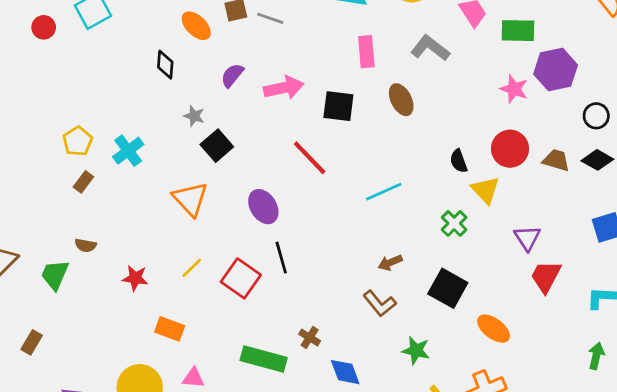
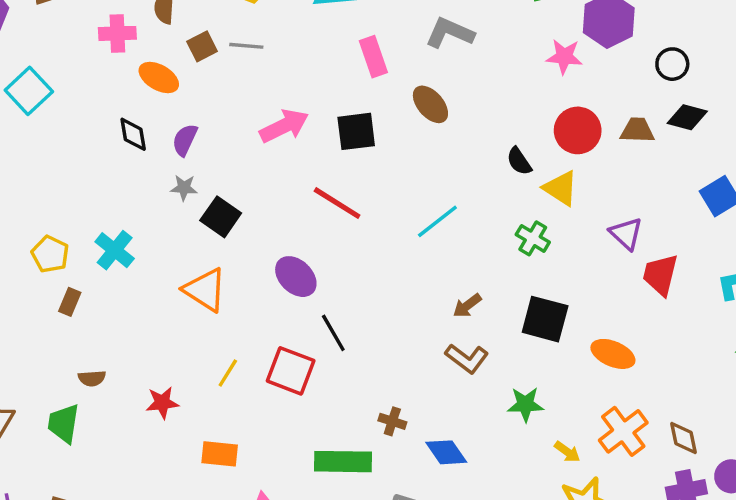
purple semicircle: (232, 75) -> (185, 140), moved

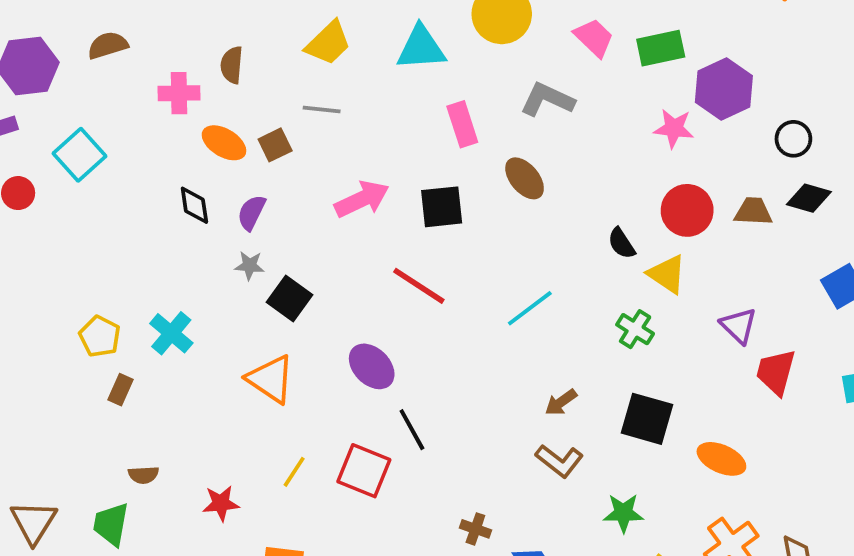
brown square: (202, 46) -> (275, 145), moved

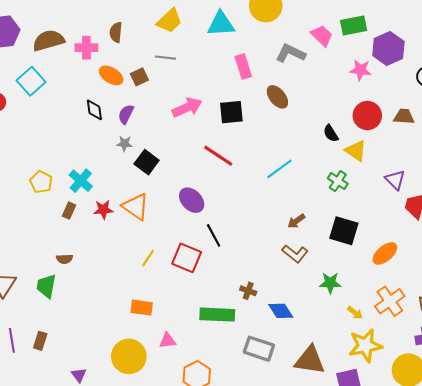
pink trapezoid: (594, 38) -> (322, 36), moved
brown semicircle: (108, 45) -> (48, 40), moved, size x1.4
brown rectangle: (120, 390) -> (69, 211), moved
orange ellipse: (721, 459) -> (385, 253), turned -65
red star: (221, 503) -> (103, 210), moved

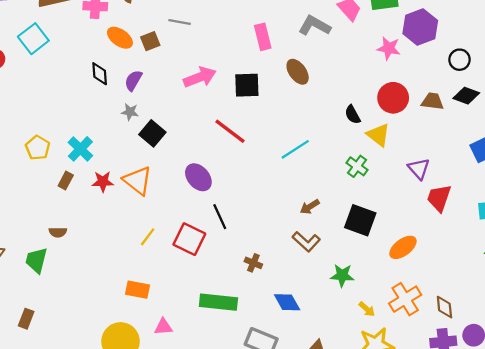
brown cross: (248, 291) -> (253, 263), moved

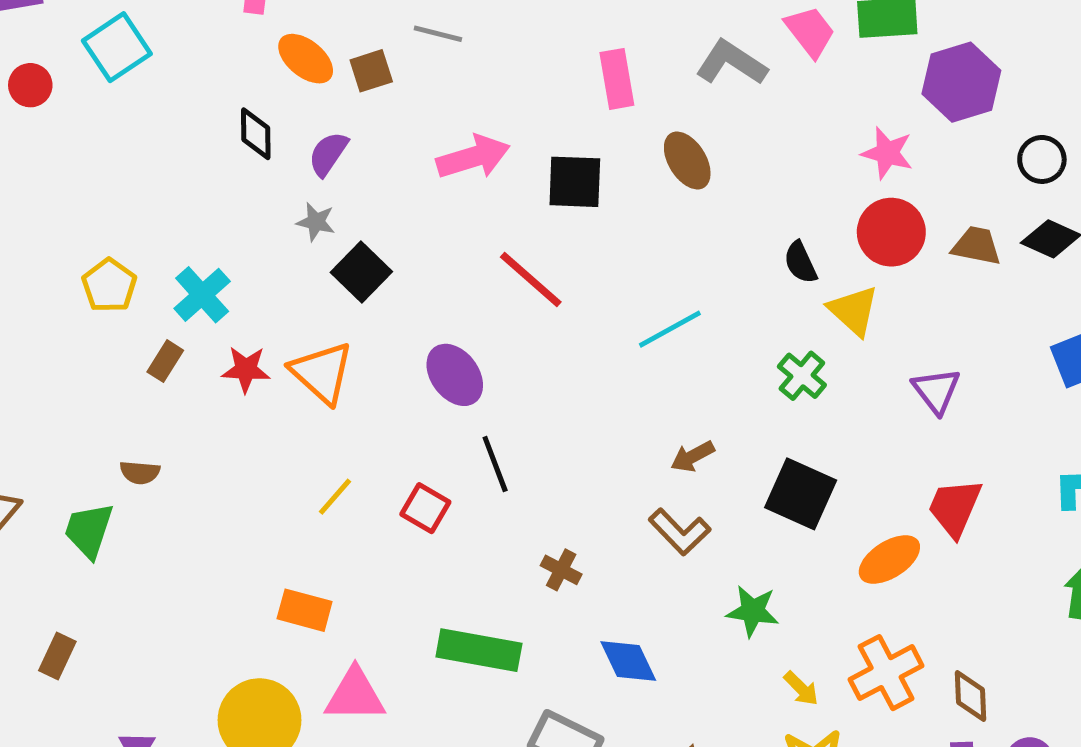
pink star: (389, 48) -> (887, 153), moved
red trapezoid: (439, 198) -> (955, 508), moved
red square: (189, 239) -> (425, 508), size x0.7
pink triangle: (163, 327) -> (355, 695), size x1.5

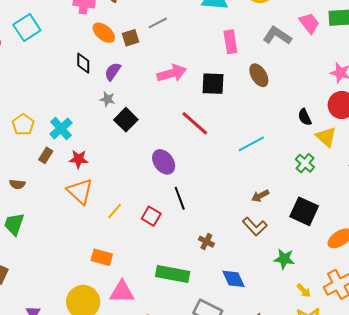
gray line: (438, 34) -> (158, 23), turned -42
orange triangle: (322, 373) -> (80, 191), moved
brown semicircle: (140, 472) -> (17, 184), moved

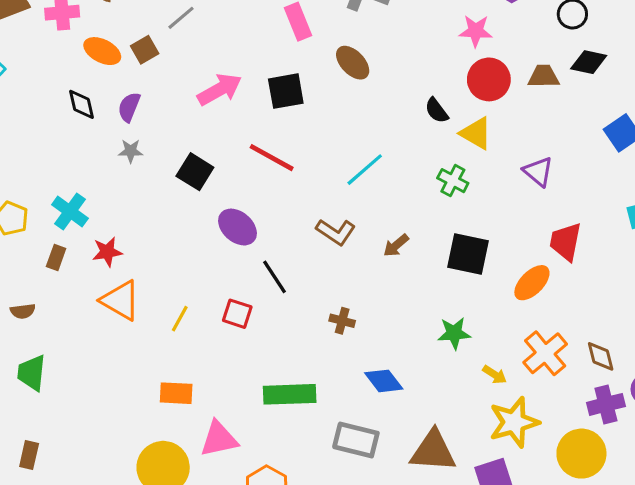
black square: (126, 120) -> (195, 172), moved
brown L-shape: (255, 226) -> (336, 232), moved
brown cross: (206, 242) -> (342, 321), moved

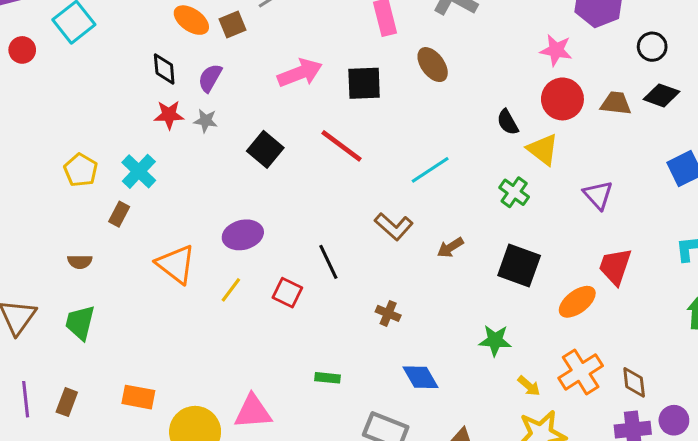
purple ellipse: (237, 227) -> (243, 235), moved, turned -63
red star: (107, 252) -> (169, 115), moved
orange rectangle: (176, 393) -> (138, 397), moved
green rectangle: (290, 394) -> (327, 378), size x0.5

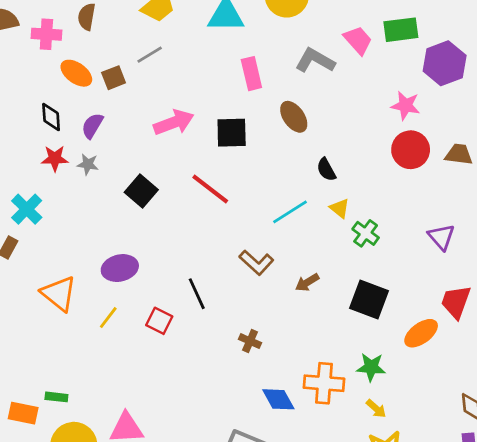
black semicircle: (508, 122) -> (326, 170), moved
yellow triangle: (543, 149) -> (340, 208), moved, size x0.7
green star: (495, 340) -> (371, 367), moved
orange cross: (581, 372) -> (324, 383), moved, turned 36
green rectangle: (327, 378) -> (56, 397), moved

